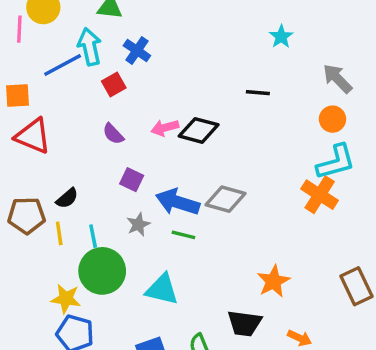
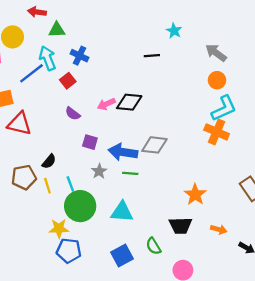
black line: (258, 93) -> (152, 56), moved

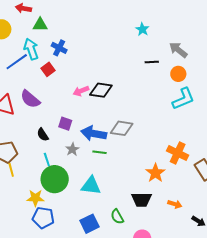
black line: (152, 56) -> (152, 62), moved
purple semicircle: (73, 114) -> (30, 99), moved, size x1.5
orange cross: (217, 132) -> (178, 153), moved
black semicircle: (49, 161) -> (43, 135), moved, turned 104
yellow line: (47, 186) -> (11, 170), moved

